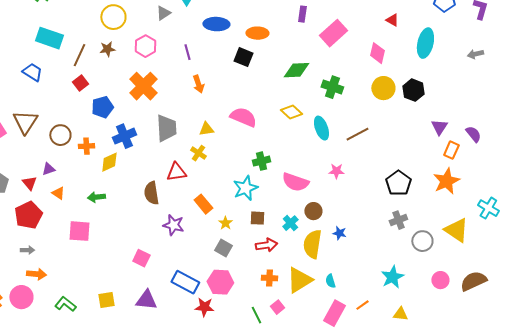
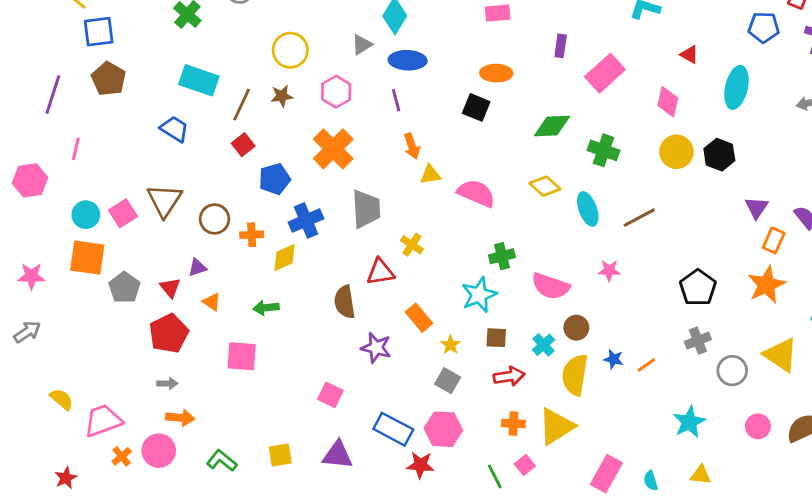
blue ellipse: (216, 24) -> (408, 60), moved
yellow triangle: (206, 129) -> (430, 175), moved
cyan semicircle: (330, 281) -> (651, 481), moved
orange line: (362, 305) -> (646, 365), moved

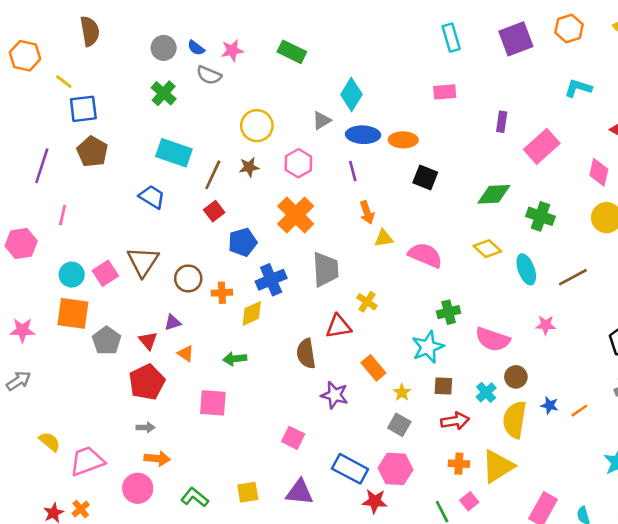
orange ellipse: (496, 73) -> (403, 140), moved
orange cross: (122, 456) -> (81, 509), moved

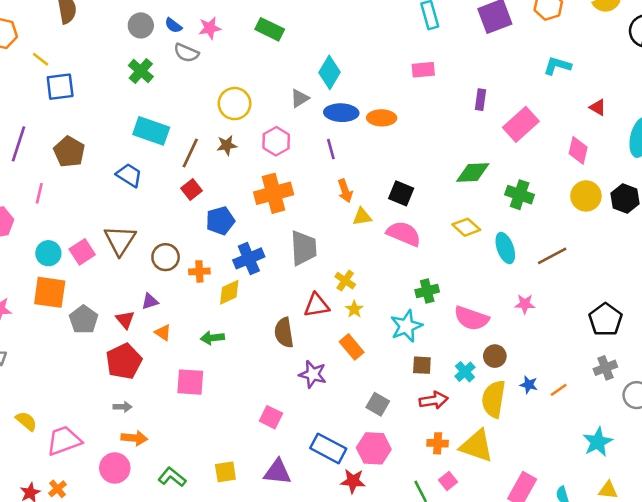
brown pentagon: (92, 152) -> (69, 152), moved
black square: (425, 177) -> (401, 193), moved
orange cross: (296, 215) -> (274, 193), turned 30
yellow star: (402, 392) -> (354, 309), moved
yellow triangle: (498, 466) -> (477, 446), turned 51

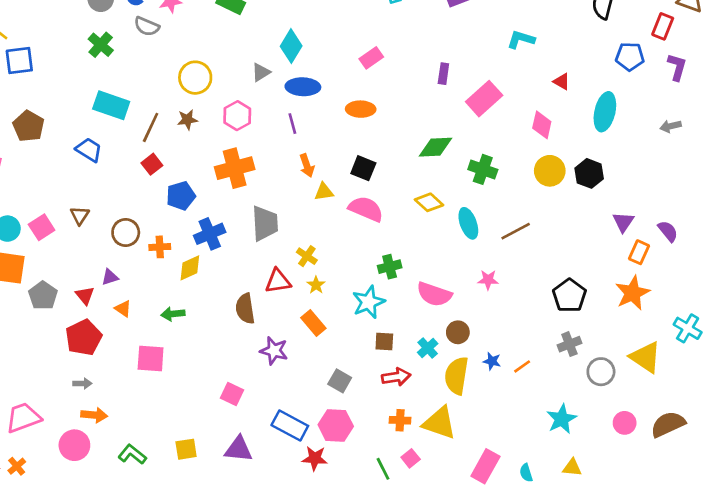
pink rectangle: (423, 70) -> (371, 58), moved, turned -30
orange ellipse: (382, 118) -> (361, 109), moved
brown triangle: (120, 240) -> (80, 215), size x0.6

